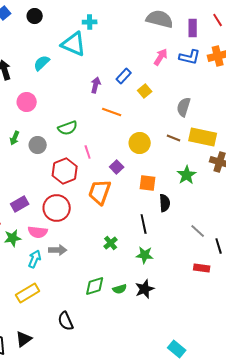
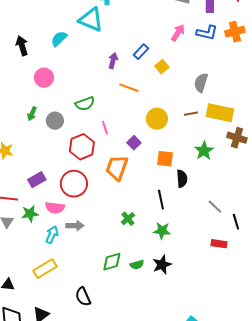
brown line: (174, 138) -> (191, 114), turned -32

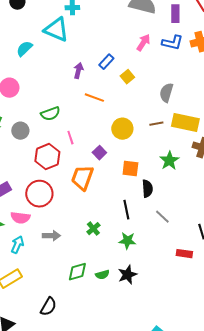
gray line: (215, 207) -> (162, 217), moved
gray arrow: (75, 226) -> (51, 236), moved
black semicircle: (83, 297) -> (48, 307), turned -126

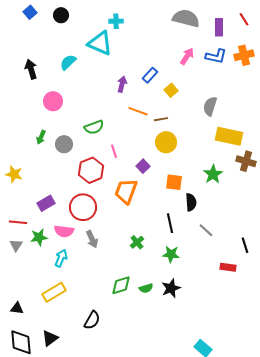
brown line: (156, 124) -> (161, 119), moved
gray arrow: (51, 236) -> (92, 239), moved, turned 66

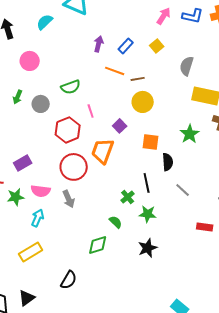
blue rectangle: (150, 75) -> (126, 46), moved
yellow square: (171, 90) -> (157, 46), moved
red circle: (83, 207) -> (74, 167), moved
green cross: (137, 242) -> (128, 197), moved
green semicircle: (146, 288) -> (116, 222), moved, turned -120

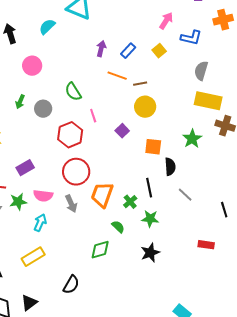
blue L-shape: (193, 16) -> (191, 38), moved
gray semicircle: (187, 66) -> (201, 71), moved
green semicircle: (71, 87) -> (73, 92), turned 78
orange trapezoid: (103, 151) -> (102, 195), moved
red rectangle: (205, 227) -> (206, 245), moved

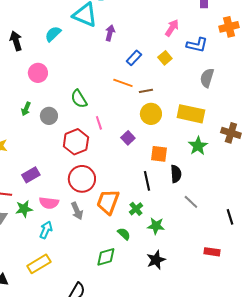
purple arrow: (101, 49) -> (110, 33), moved
yellow rectangle: (208, 101) -> (191, 114), moved
black line: (149, 188) -> (147, 181), moved

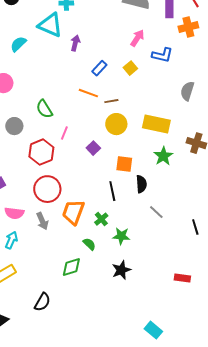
orange cross: (229, 27) -> (188, 27), moved
gray semicircle: (207, 78) -> (187, 91), moved
pink line: (99, 123) -> (64, 133), turned 40
red rectangle: (212, 252) -> (182, 278), moved

